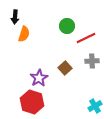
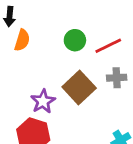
green circle: (67, 26) -> (75, 40), moved
brown square: (65, 68) -> (79, 87), size x1.6

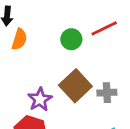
red line: (108, 46) -> (104, 28), moved
gray cross: (117, 78) -> (107, 93), moved

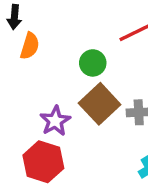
green circle: (71, 39) -> (93, 63), moved

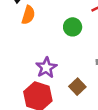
brown square: (100, 104) -> (77, 87), moved, size x0.6

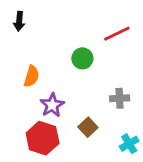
orange semicircle: (28, 15) -> (32, 76), moved

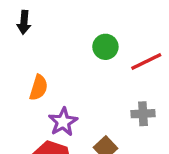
red line: (117, 34) -> (146, 61), moved
green circle: (82, 58) -> (105, 47), moved

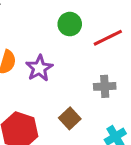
purple star: (63, 122) -> (39, 68), moved

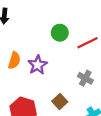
gray cross: (105, 86) -> (85, 78), turned 32

